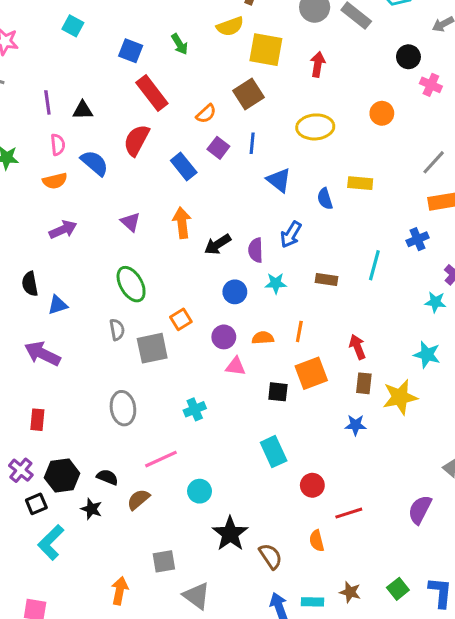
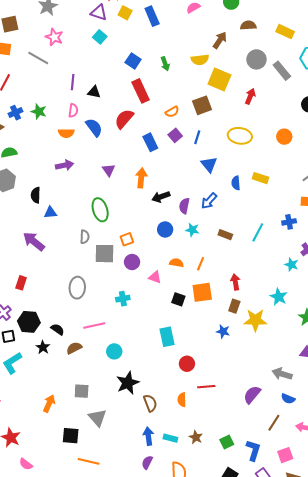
purple circle: (224, 337) -> (132, 262), moved

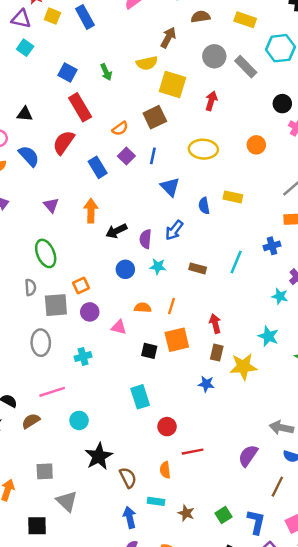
gray ellipse: (77, 288) -> (41, 343), moved
cyan rectangle: (170, 438) -> (156, 501), moved

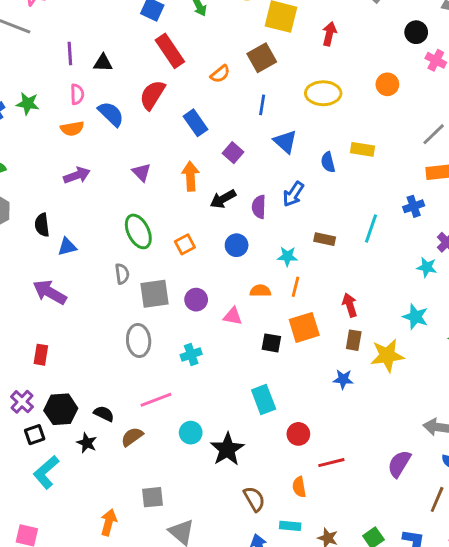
purple square: (126, 156) -> (233, 153), moved
cyan star: (158, 267) -> (287, 256), moved
orange square: (81, 286) -> (185, 244), moved
black star: (99, 456) -> (227, 449), moved

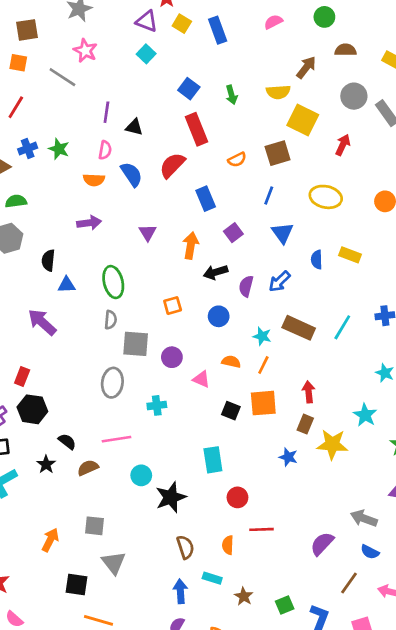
green ellipse: (138, 231) -> (113, 282), moved
brown rectangle: (325, 239) -> (299, 328), size x1.6
black hexagon: (61, 409) -> (32, 409), moved

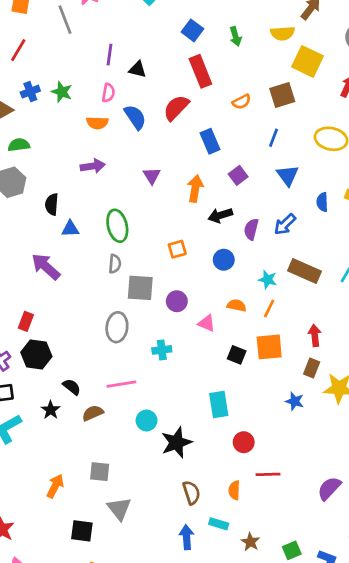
gray line: (62, 77) -> (65, 20), turned 36

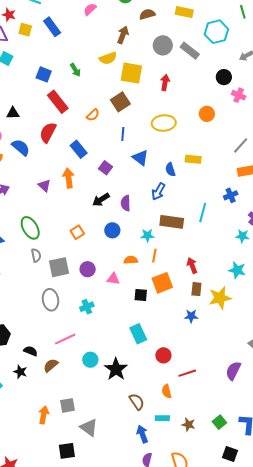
orange arrow: (195, 189) -> (69, 178), moved
blue arrow: (285, 224) -> (158, 191), moved
orange arrow: (55, 486) -> (44, 415), moved

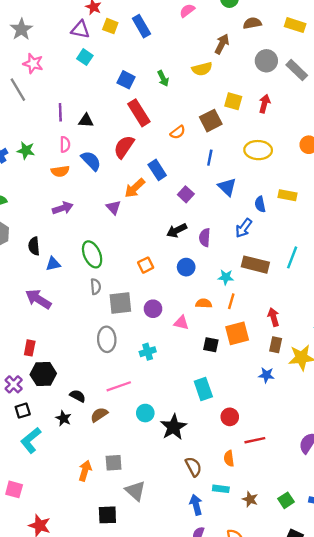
yellow square: (131, 73) -> (233, 101), moved, size x0.7
orange arrow: (69, 178) -> (135, 188), moved, turned -132

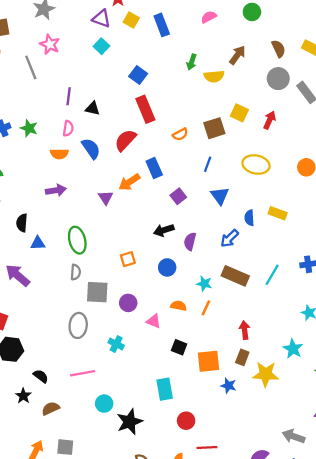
brown semicircle: (252, 23) -> (278, 49), moved, turned 66
green arrow: (163, 78) -> (192, 62), moved, turned 35
orange square: (237, 333) -> (208, 361), moved
cyan cross: (148, 352) -> (116, 344), turned 35
brown semicircle: (99, 415) -> (51, 408), moved

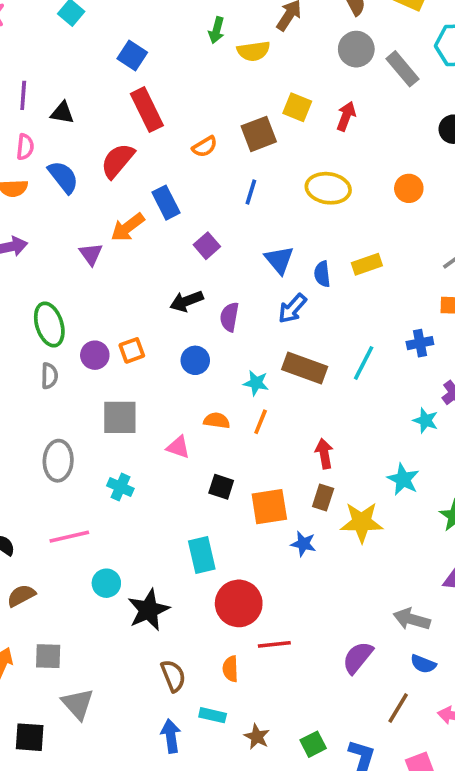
blue triangle: (220, 196) -> (279, 260), moved
yellow rectangle: (278, 213) -> (367, 264), turned -36
gray square: (97, 292) -> (120, 417), moved
purple circle: (128, 303) -> (95, 355), moved
red circle: (186, 421) -> (239, 603), size x1.6

